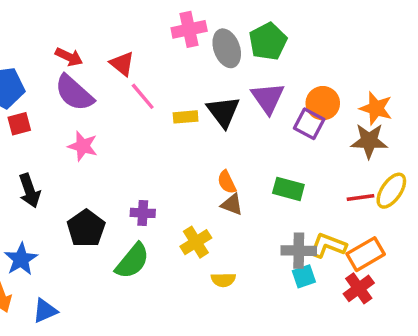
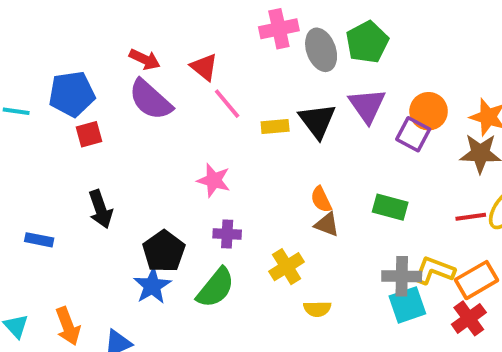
pink star: (83, 146) -> (214, 180), moved
blue star: (21, 259) -> (152, 286), moved
cyan square: (304, 276) -> (407, 305), size x1.4

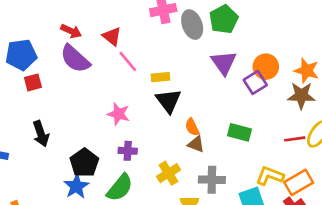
black triangle: (317, 121) -> (168, 101), moved
purple square: (413, 134) -> (255, 82), turned 30
gray cross: (402, 276) -> (212, 180), moved

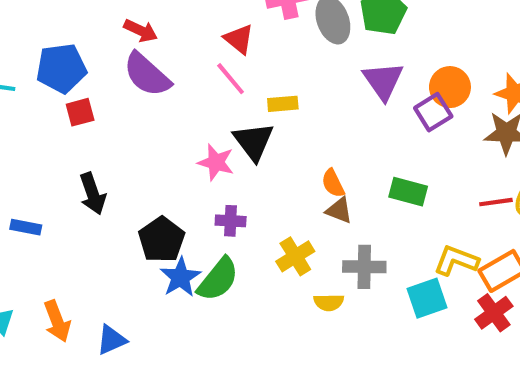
red triangle: (112, 36) -> (239, 39), moved
black triangle: (168, 101) -> (254, 141), moved
blue star: (76, 186) -> (180, 277), moved

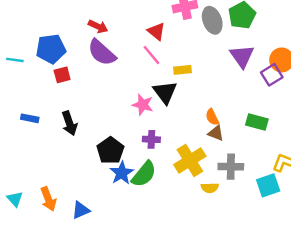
blue rectangle: (26, 227) -> (30, 118), moved
yellow cross: (295, 256) -> (190, 160), size x1.4

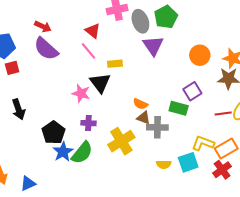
purple triangle: (242, 56) -> (153, 46), moved
purple square: (272, 75) -> (192, 91), moved
orange semicircle: (212, 117) -> (140, 104), turned -40
gray cross: (231, 167) -> (157, 127), moved
yellow semicircle: (210, 188) -> (164, 164), moved

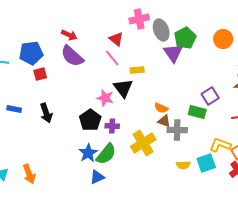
green pentagon: (166, 17) -> (185, 38), moved
orange circle: (200, 55) -> (223, 39), moved
black pentagon: (53, 133) -> (90, 120), moved
blue triangle: (28, 183) -> (97, 177), moved

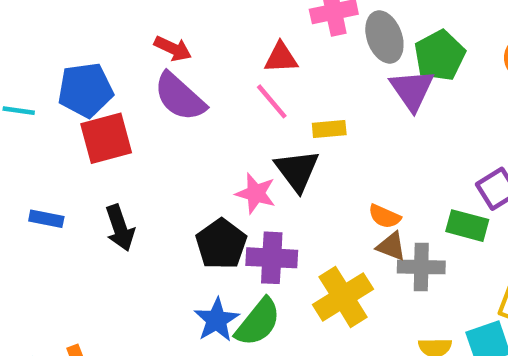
red triangle: (116, 39) -> (281, 58), turned -42
red square: (40, 74) -> (106, 138), size x1.6
purple cross: (112, 126) -> (272, 258), size x1.5

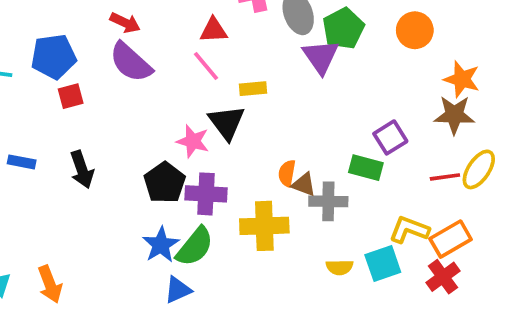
red square: (106, 138) -> (71, 96), size x0.6
orange semicircle: (384, 216) -> (287, 173), moved, turned 76
yellow cross: (343, 297) -> (264, 226), turned 30

